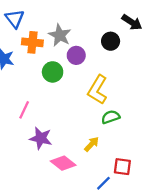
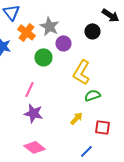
orange cross: (32, 42) -> (26, 32), turned 30
pink line: (24, 110) -> (29, 89), moved
pink diamond: (63, 163) -> (34, 147), moved
red square: (122, 167) -> (102, 127), moved

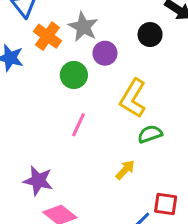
pink line: (29, 89) -> (79, 125), moved
purple star: (33, 113) -> (38, 181), moved
red square: (102, 127) -> (166, 204), moved

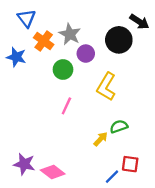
black circle: (150, 35) -> (119, 40), size x1.5
green semicircle: (150, 134) -> (119, 126), moved
purple star: (38, 181) -> (24, 164), moved

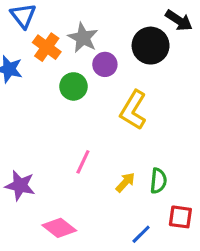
pink line: (66, 106) -> (83, 162), moved
green semicircle: (119, 126) -> (158, 181), moved, turned 114
purple star: (24, 164) -> (20, 185), moved
red square: (130, 164) -> (180, 217), moved

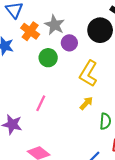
pink line: (83, 162) -> (41, 103), moved
yellow arrow: (125, 182) -> (86, 103), moved

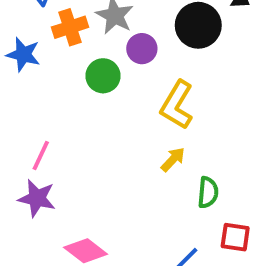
orange cross: (30, 31) -> (70, 27), turned 36
pink line: (41, 103) -> (41, 156), moved

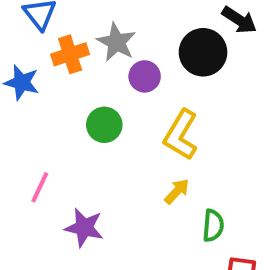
green circle: (103, 76) -> (104, 125), moved
purple star: (37, 198) -> (84, 228), moved

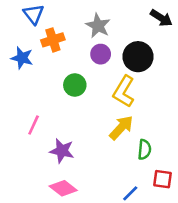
gray star: (116, 42) -> (98, 26), moved
black circle: (203, 52) -> (138, 57), moved
yellow arrow: (177, 191) -> (121, 128), size x1.5

